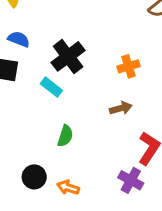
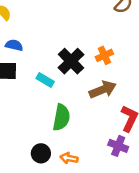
black cross: (68, 56) -> (71, 61), moved
brown arrow: (121, 108) -> (103, 90), size x1.5
green semicircle: (65, 136) -> (61, 117), size x1.5

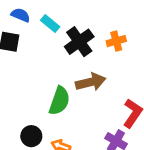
cyan rectangle: (45, 80) -> (50, 24), moved
brown arrow: (103, 90) -> (91, 82), moved

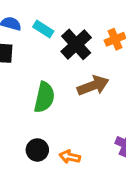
green semicircle: (59, 101) -> (44, 97), moved

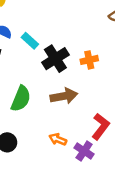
orange arrow: (70, 157) -> (58, 139), moved

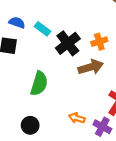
brown arrow: (64, 96) -> (91, 67), moved

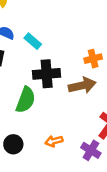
black cross: (68, 43) -> (47, 74), moved, turned 30
orange arrow: (77, 118) -> (54, 141), moved, turned -35

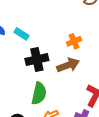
green semicircle: (26, 100) -> (39, 93), moved

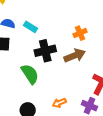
green semicircle: (39, 93) -> (30, 74), moved, turned -45

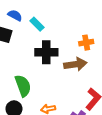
green semicircle: (30, 74) -> (23, 86), moved

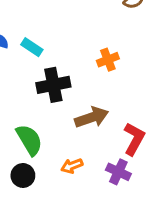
brown arrow: (75, 64) -> (92, 117), moved

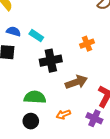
green semicircle: (29, 140) -> (35, 97), turned -55

